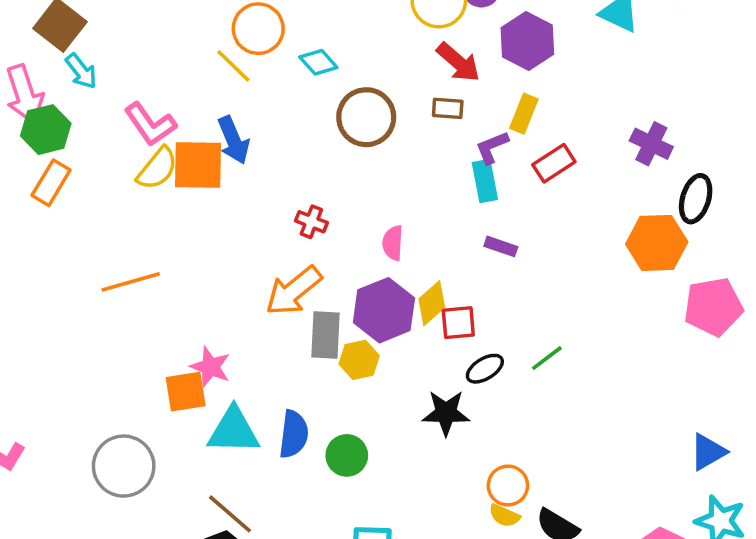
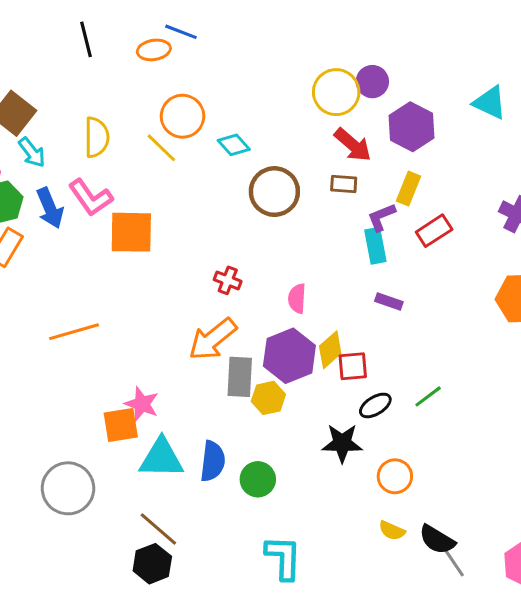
blue arrow: (233, 140) -> (50, 208), moved
yellow semicircle: (157, 169) -> (97, 137), moved, turned -39
orange circle: (508, 486) -> (395, 476), moved

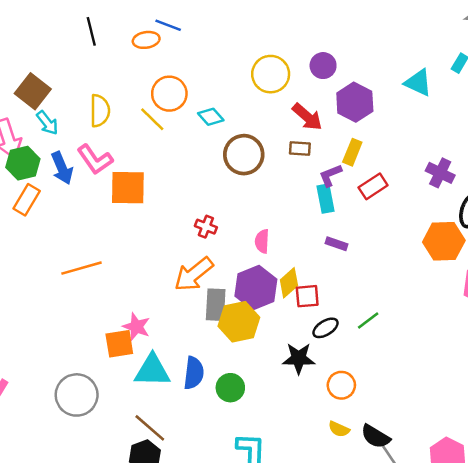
yellow circle: (336, 92) -> (271, 74), moved
yellow hexagon: (268, 398) -> (239, 322), size x1.5

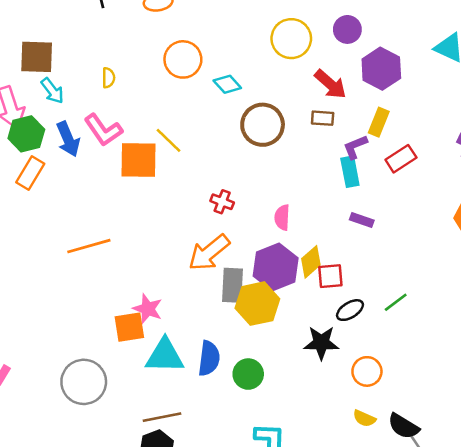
brown square: (33, 91) -> (37, 57), turned -36
yellow semicircle: (100, 111) -> (109, 78), size x0.6
yellow line: (152, 119) -> (169, 140), moved
brown line: (150, 428) -> (162, 417), turned -52

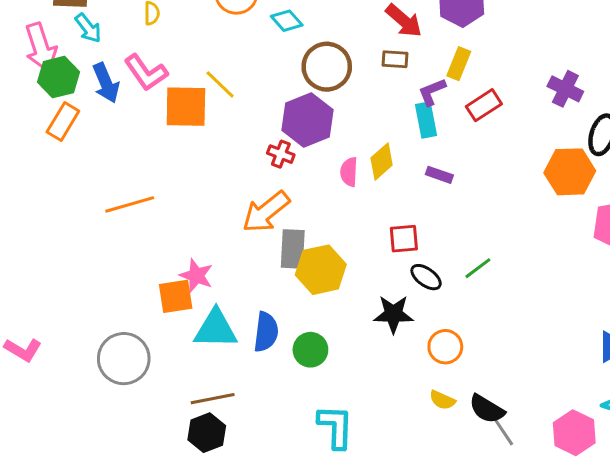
yellow diamond: (311, 262) -> (382, 161), moved
purple hexagon: (276, 267) -> (307, 120), moved
black ellipse: (350, 310) -> (426, 277), turned 68

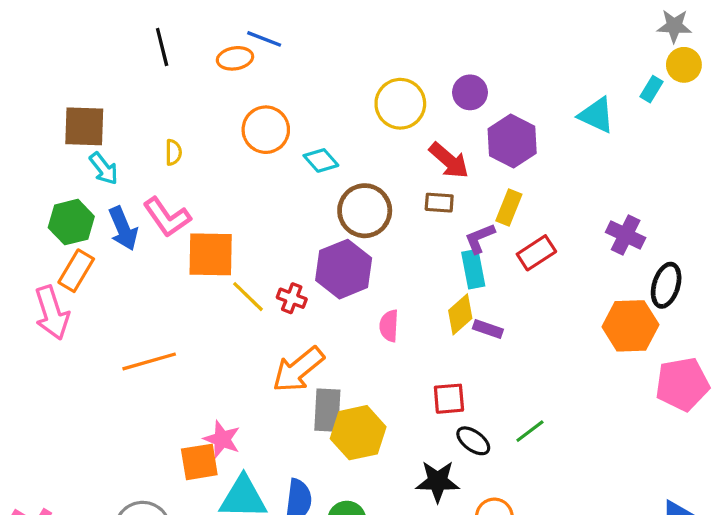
pink arrow: (41, 47) -> (52, 313), moved
yellow line: (220, 84) -> (248, 297), moved
red cross: (281, 154) -> (292, 298), moved
yellow diamond: (382, 161) -> (460, 314), moved

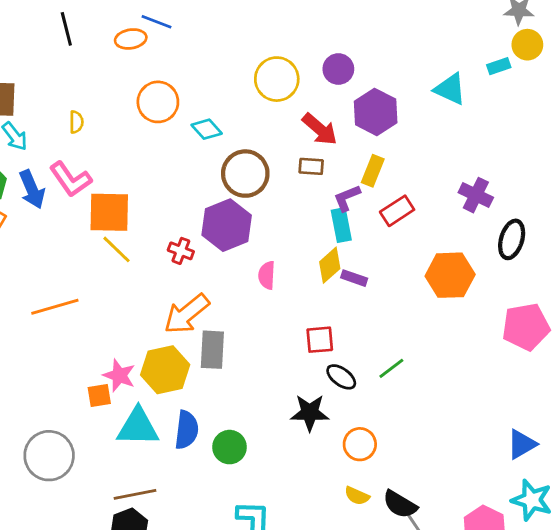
cyan rectangle: (652, 89) -> (499, 66), turned 40
yellow line: (248, 297) -> (116, 249), moved
orange hexagon: (630, 326) -> (450, 275), moved
yellow hexagon: (358, 433) -> (165, 370), moved
orange square: (199, 462) -> (99, 396), size x0.7

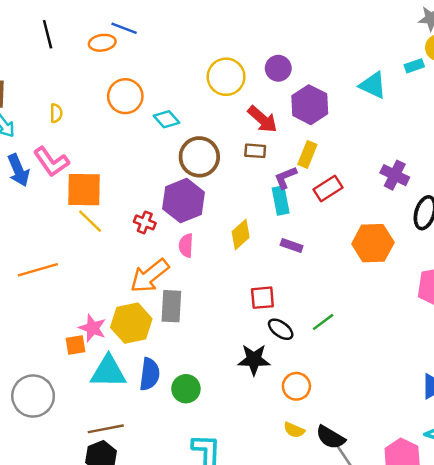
yellow diamond: (330, 265) -> (241, 235), moved
pink semicircle: (267, 275) -> (186, 245), moved

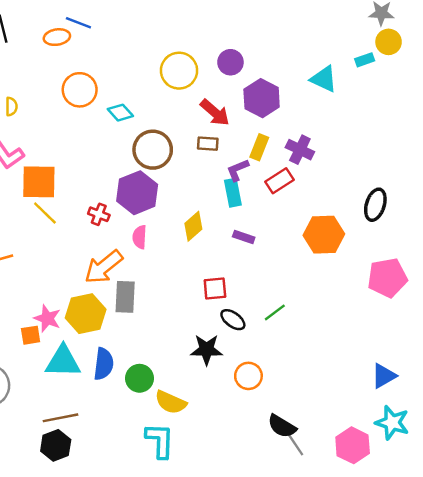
purple cross: (395, 175) -> (300, 150), moved
yellow semicircle: (294, 430) -> (171, 402), moved, size x1.5

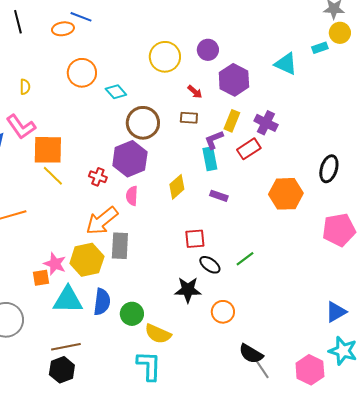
red arrow: (215, 113) -> (195, 92), size x0.6

